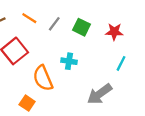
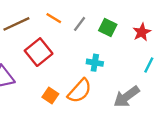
red star: (114, 32) -> (142, 32), turned -30
orange semicircle: (43, 78) -> (80, 91), moved, turned -115
orange square: (27, 103) -> (50, 95), moved

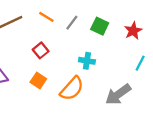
red square: (39, 52) -> (41, 50), moved, size x0.6
orange square: (50, 95) -> (38, 80), moved

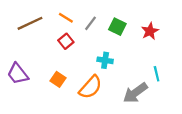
red square: (41, 50) -> (66, 41), moved
cyan line: (140, 63) -> (157, 74), moved, turned -40

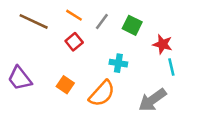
brown line: (30, 23) -> (34, 21), turned 50
red star: (150, 31) -> (163, 44), moved, turned -30
cyan line: (157, 74) -> (171, 67), moved

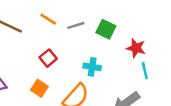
gray line: (102, 21) -> (76, 25), turned 36
red square: (74, 42) -> (48, 58), moved

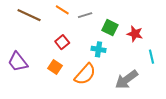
green square: (106, 29) -> (110, 28), moved
cyan line: (145, 71) -> (151, 57), moved

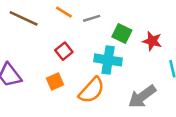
cyan cross: (99, 49) -> (108, 60), size x1.5
orange square: (55, 67) -> (55, 81), turned 32

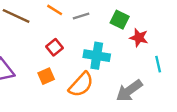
green square: (122, 34) -> (120, 20), moved

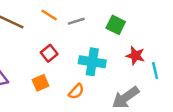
red star: (139, 38) -> (135, 56), moved
orange semicircle: (81, 85) -> (76, 91), size x0.6

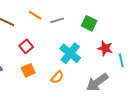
red square: (49, 53) -> (26, 46), moved
cyan cross: (92, 62) -> (70, 53), turned 30

